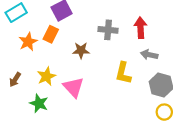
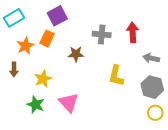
gray arrow: (149, 55) -> (151, 58), moved
brown arrow: (15, 80) -> (14, 69), moved, turned -32
pink triangle: (73, 87) -> (69, 102), moved

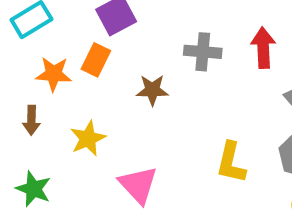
orange star: (25, 46) -> (54, 74), turned 30
yellow L-shape: (116, 76) -> (231, 163), moved
green star: (36, 105) -> (33, 189), moved

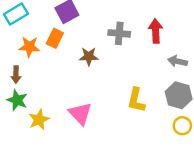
yellow star: (88, 138) -> (39, 120), moved
green star: (33, 189) -> (17, 100), moved

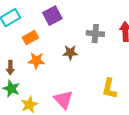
orange rectangle: (55, 38) -> (30, 38), moved, turned 35
orange star: (29, 47) -> (36, 61), moved

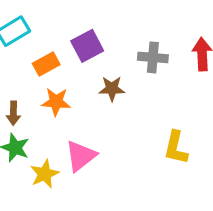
purple square: (52, 16) -> (87, 46), moved
pink triangle: (63, 100) -> (81, 156), moved, turned 35

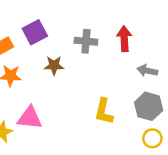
pink triangle: (81, 156) -> (30, 118), turned 44

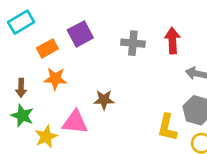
brown star: (54, 65) -> (104, 100), moved
yellow L-shape: (104, 111) -> (167, 127), moved

